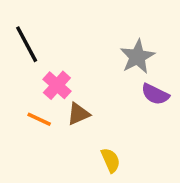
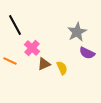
orange line: (39, 119) -> (10, 61), moved
yellow semicircle: (111, 160) -> (62, 68), moved

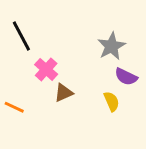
orange line: (10, 61) -> (14, 107), moved
yellow semicircle: (62, 68) -> (111, 101), moved

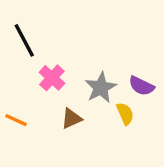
gray star: (111, 46) -> (101, 88), moved
brown triangle: (64, 93) -> (71, 118), moved

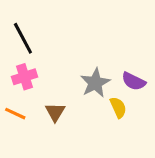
pink cross: (52, 78) -> (24, 77), moved, turned 30
brown triangle: (71, 118) -> (55, 112), moved, turned -35

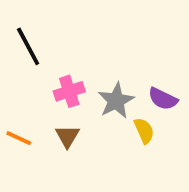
pink cross: (24, 77) -> (69, 91), moved

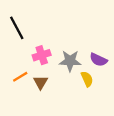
gray star: (116, 101) -> (70, 61), turned 30
orange line: (19, 138) -> (20, 77), moved, turned -56

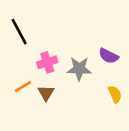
purple semicircle: (98, 60) -> (109, 56), moved
yellow semicircle: (87, 79) -> (115, 94), moved

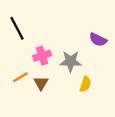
purple semicircle: (109, 56) -> (98, 40), moved
yellow semicircle: (115, 94) -> (85, 84), moved, turned 42

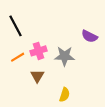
orange line: (20, 77) -> (18, 57), moved
yellow semicircle: (85, 84) -> (64, 95), moved

